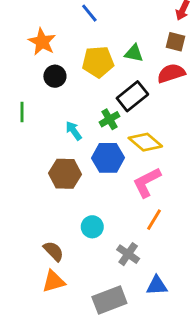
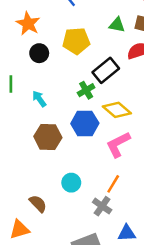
green triangle: (134, 53) -> (117, 25), moved
cyan arrow: (74, 131) -> (39, 99), moved
orange line: (154, 220) -> (113, 184), moved
orange triangle: (54, 281) -> (19, 229), moved

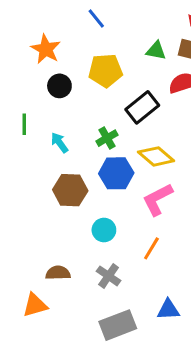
green cross: (86, 90) -> (107, 138), moved
cyan circle: (71, 183) -> (104, 230), moved
brown semicircle: (38, 204) -> (58, 273), turned -48
gray cross: (102, 206) -> (109, 276), moved

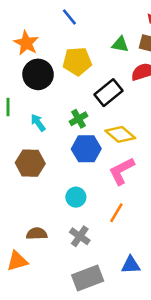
black circle: (59, 86) -> (38, 74), size x1.5
brown hexagon: (70, 190) -> (30, 163), moved

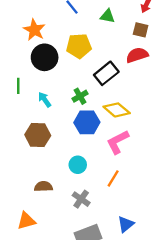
green triangle: (120, 44) -> (107, 16), moved
brown semicircle: (37, 234) -> (43, 186), moved
blue triangle: (131, 265) -> (126, 224), turned -36

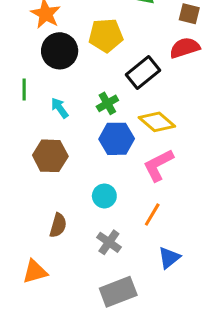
brown semicircle: (43, 186) -> (58, 225), turned 108
blue triangle: (126, 224) -> (169, 258), moved

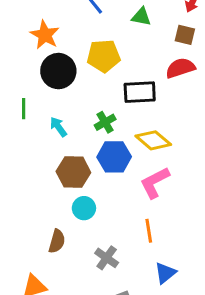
black rectangle: (143, 72) -> (140, 92), turned 36
brown hexagon: (50, 156) -> (73, 172), moved
cyan circle: (104, 196) -> (84, 208), moved
orange line: (152, 215) -> (149, 231), turned -40

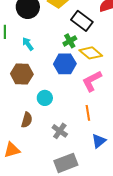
black rectangle: (140, 92) -> (82, 21), turned 40
green cross: (105, 122) -> (70, 41), moved
brown hexagon: (73, 172) -> (22, 74), moved

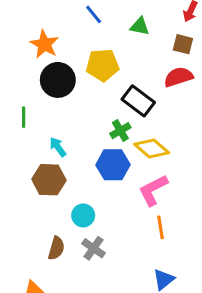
cyan arrow: (28, 44) -> (58, 147), moved
orange line: (88, 113) -> (161, 227), moved
gray cross: (60, 131) -> (94, 248), moved

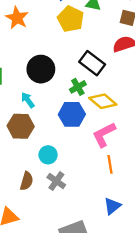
yellow pentagon: (103, 65) -> (71, 19), moved, turned 30
black circle: (58, 80) -> (41, 69), moved

